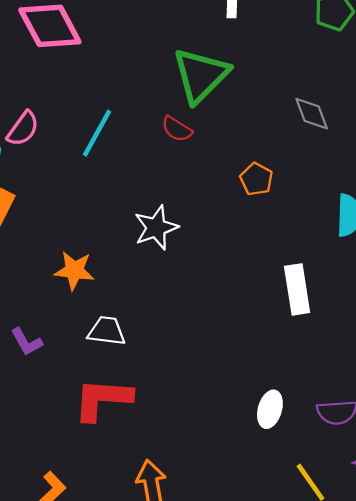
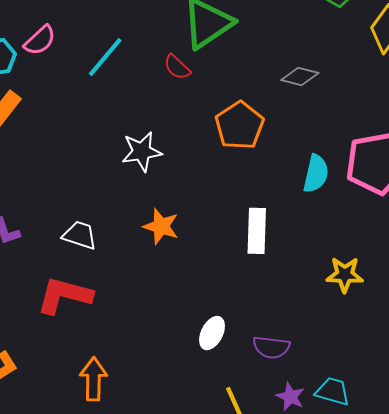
gray diamond: (312, 114) -> (300, 76), turned -66
orange pentagon: (256, 179) -> (239, 125), size x1.6
orange star: (74, 270) -> (161, 226), moved

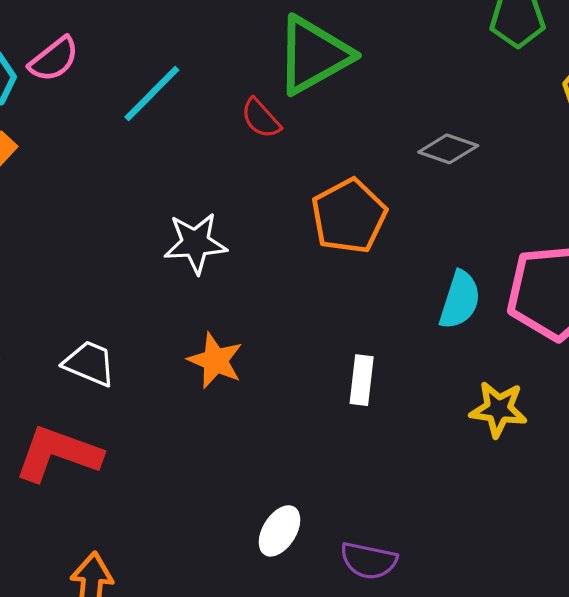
white rectangle: (257, 231) -> (362, 380), size x0.7
yellow star: (345, 275) -> (498, 409), moved

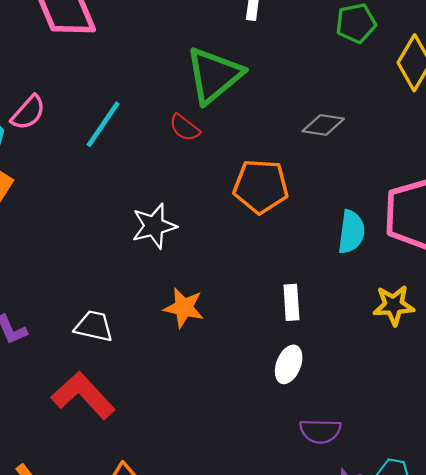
orange pentagon: (349, 216) -> (261, 186), turned -30
red L-shape: (58, 454) -> (83, 395), turned 38
white ellipse: (280, 531) -> (289, 364), moved

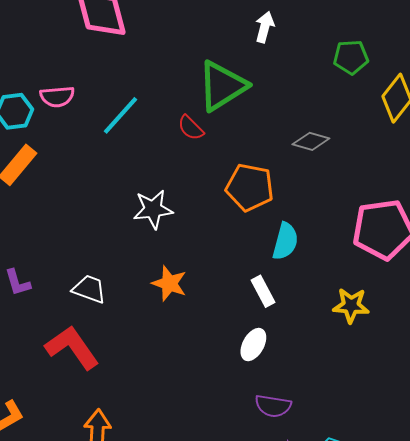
pink semicircle: (28, 113) -> (57, 97), turned 36
cyan semicircle: (351, 232) -> (285, 241), moved
white rectangle: (291, 302) -> (263, 291), turned -32

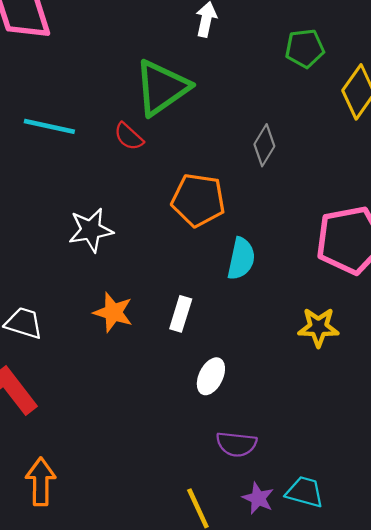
cyan line: (121, 115) -> (49, 126), turned 63
gray diamond: (311, 141) -> (264, 145), turned -72
white rectangle: (263, 291) -> (181, 314), moved, turned 48

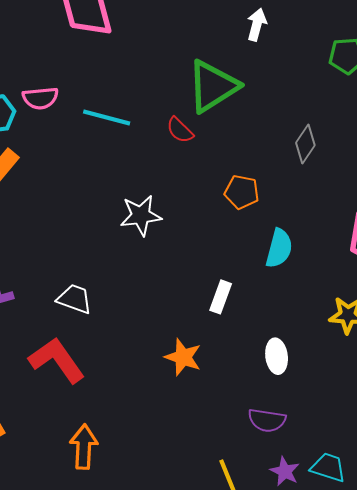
orange pentagon: (198, 200) -> (242, 192), size x0.7
orange star: (113, 312) -> (183, 357), moved
white ellipse: (211, 376) -> (277, 356), moved, turned -36

